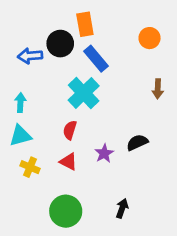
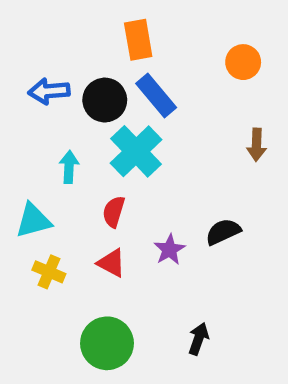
black circle: (60, 44) -> (105, 100), moved
cyan arrow: (20, 103) -> (69, 167), moved

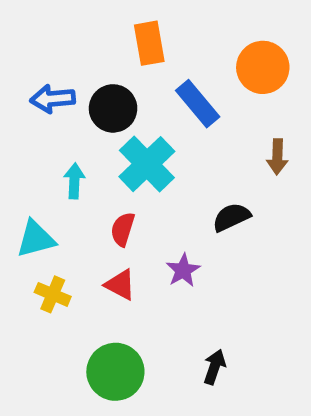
orange circle: (243, 62) -> (263, 67), size x1.4
blue rectangle: (156, 96) -> (198, 104), moved
black semicircle: (223, 232) -> (231, 217), moved

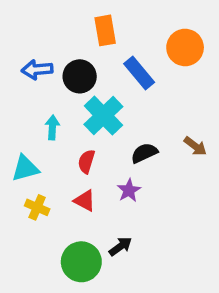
brown arrow: (277, 157) -> (195, 146), moved, turned -55
black semicircle: (231, 217) -> (144, 153), moved
black arrow: (214, 367) -> (120, 246), moved, turned 35

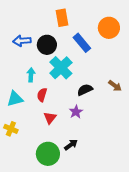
red semicircle: (86, 161) -> (42, 95), moved
red triangle: (85, 201) -> (50, 118), turned 40
yellow cross: (37, 207) -> (11, 129), moved

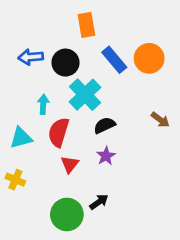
orange circle: (109, 28) -> (149, 58), moved
black semicircle: (85, 90) -> (105, 125), moved
red semicircle: (42, 95) -> (59, 132), size x1.5

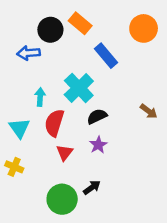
orange rectangle: (86, 25) -> (80, 23), turned -40
orange circle: (149, 58) -> (144, 28), moved
black circle: (66, 63) -> (50, 30), moved
cyan triangle: (21, 138) -> (19, 128), turned -50

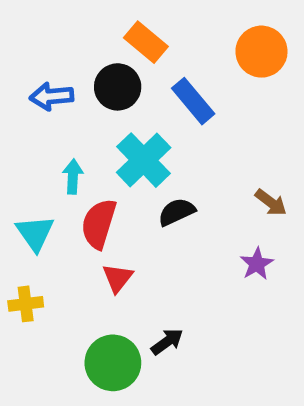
black circle: (50, 30) -> (118, 87), moved
purple star: (98, 145) -> (257, 264), moved
yellow cross: (14, 167) -> (26, 304), turned -30

